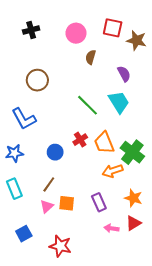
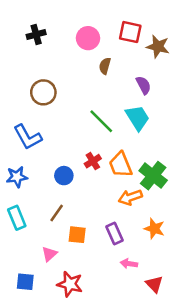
pink triangle: (47, 206) -> (49, 254), moved
red triangle: (133, 223) -> (154, 284), moved, turned -42
blue square: (24, 234) -> (25, 282), moved, turned 35

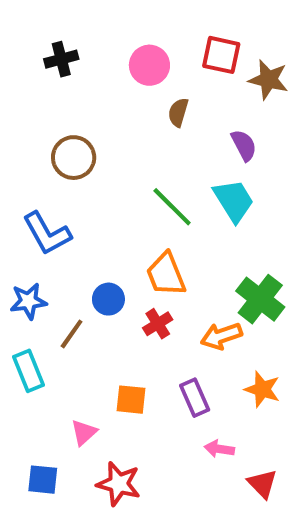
red cross: (93, 161) -> (158, 324), moved
orange trapezoid: (121, 165) -> (166, 274), moved
brown line: (57, 213) -> (72, 334), moved

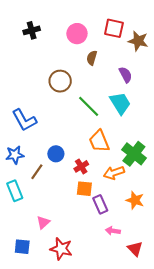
brown circle: (74, 158) -> (60, 81), moved
orange trapezoid: (166, 274) -> (99, 141), moved
orange square: (131, 400) -> (84, 189), moved

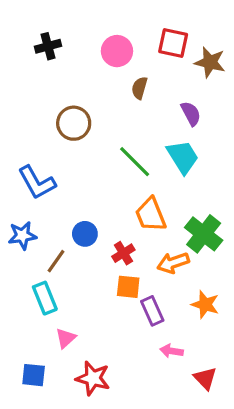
brown circle: (60, 81) -> (74, 123), moved
cyan rectangle: (15, 191) -> (45, 298), moved

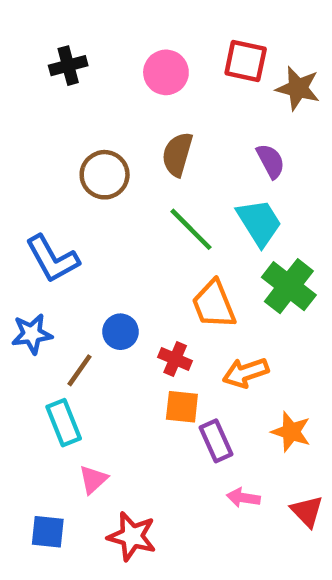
brown semicircle: (139, 88) -> (177, 154), moved, size x1.4
green cross: (204, 234) -> (289, 286), moved
red cross: (123, 253) -> (175, 359), turned -35
red triangle: (205, 378) -> (307, 511), moved

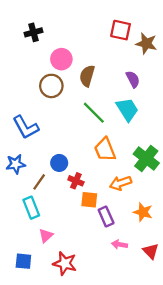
pink circle: (166, 72) -> (61, 59), moved
green cross: (289, 286) -> (146, 158), moved
red cross: (175, 359) -> (76, 181), moved

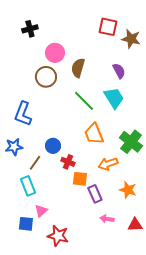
blue L-shape: (26, 127) -> (23, 114), turned 50
red triangle: (151, 251) -> (135, 225), turned -49
blue square: (23, 261) -> (26, 224), moved

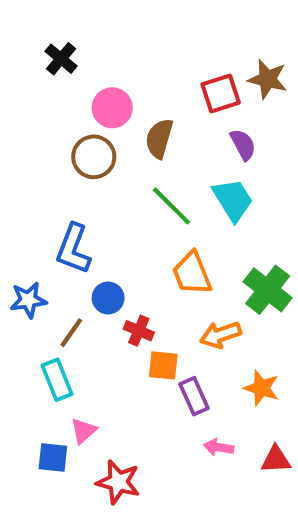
red square: (108, 27) -> (221, 93), moved, turned -30
black cross: (30, 29) -> (61, 59), turned -35
blue L-shape: (23, 114) -> (73, 249), moved

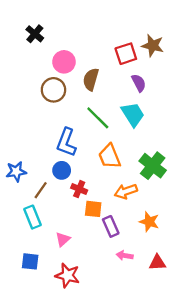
blue L-shape: (73, 249) -> (66, 142), moved
pink triangle: (84, 431) -> (63, 239), moved

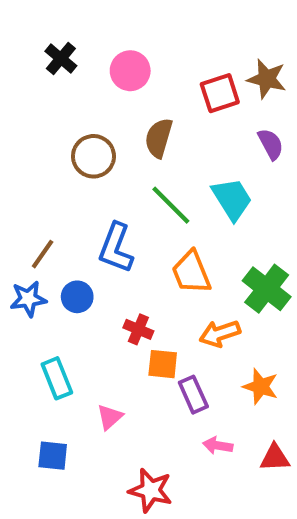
pink circle: (64, 62) -> (130, 71), moved
purple semicircle: (139, 83) -> (271, 144), moved
blue circle: (62, 170) -> (77, 297), moved
brown line: (41, 190) -> (43, 254), moved
red star: (67, 275) -> (151, 490), moved

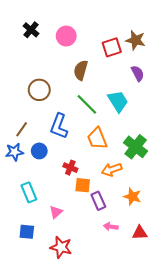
brown circle: (93, 156) -> (39, 90), moved
red star: (151, 490) -> (61, 247), moved

